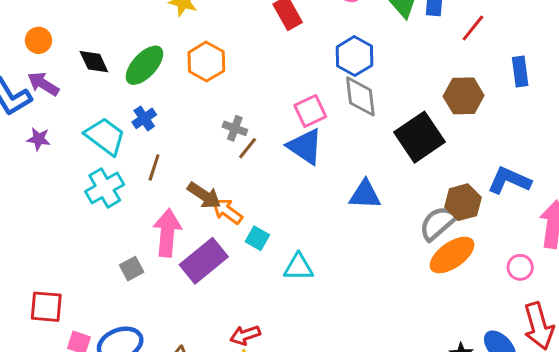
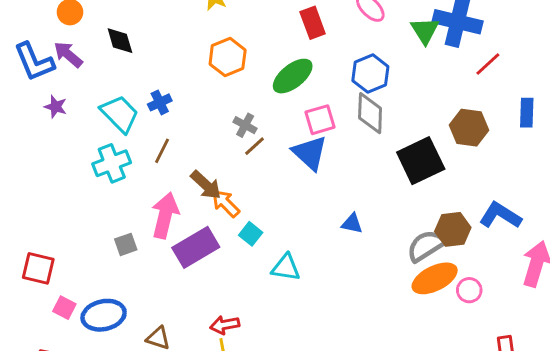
green ellipse: (144, 65) -> (293, 76), moved
blue triangle: (365, 195) -> (352, 224), moved, size x0.7
pink circle: (520, 267) -> (469, 290), moved

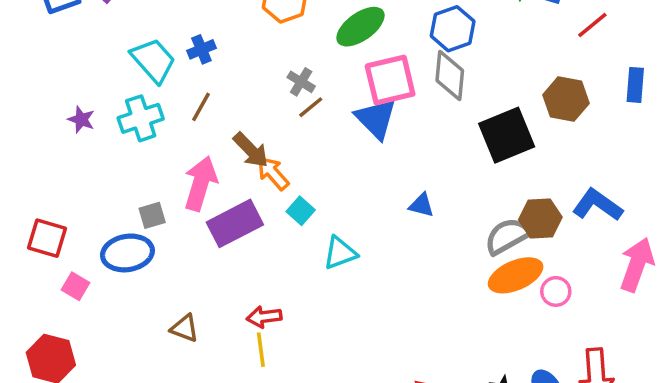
purple star: (56, 107) -> (81, 119), moved
pink square: (320, 120) -> (390, 80), size x1.4
cyan triangle: (286, 268) -> (340, 253), turned -32
blue ellipse: (104, 315) -> (127, 253), moved

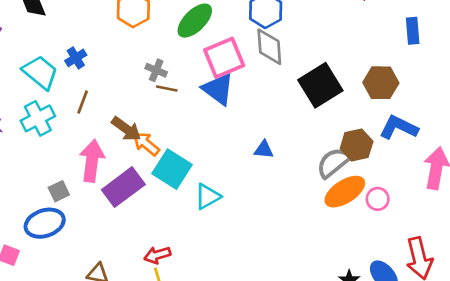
brown hexagon: (566, 99) -> (381, 83), moved
brown line: (311, 107) -> (167, 88), turned 60
cyan square: (301, 211) -> (172, 169), size x1.8

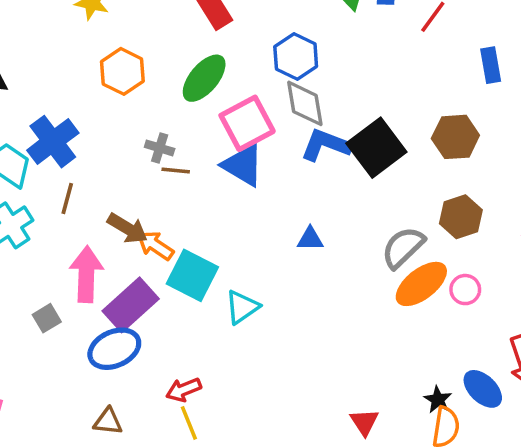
blue cross: (76, 58) -> (53, 142), size x1.8
blue L-shape: (399, 127) -> (326, 145), moved
brown hexagon: (357, 145) -> (461, 217), moved
blue ellipse: (45, 223) -> (114, 349), moved

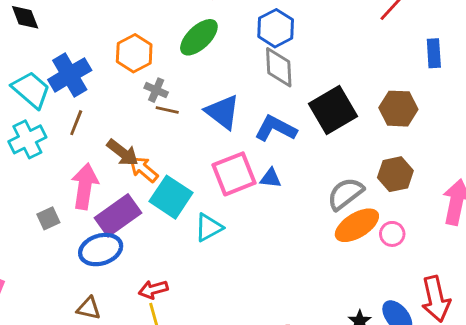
orange hexagon: (122, 71) -> (134, 53), moved
pink square: (247, 123) -> (234, 174), moved
blue L-shape: (326, 145) -> (276, 128), moved

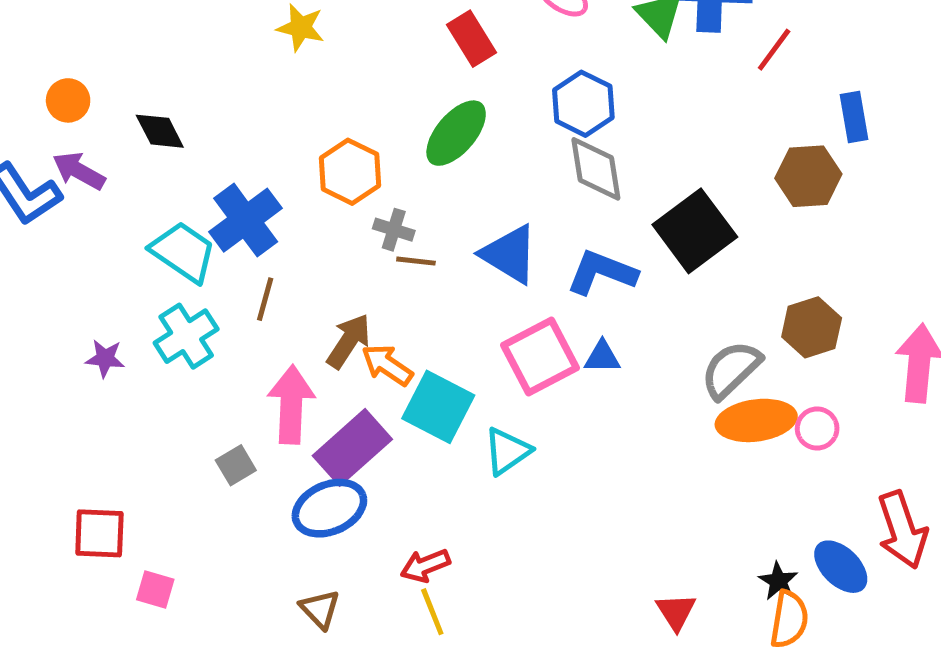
brown hexagon: (398, 109) -> (808, 176), moved
brown arrow: (123, 153) -> (349, 341), turned -88
orange ellipse: (357, 225) -> (756, 420), turned 30
brown triangle: (89, 308) -> (320, 609), turned 40

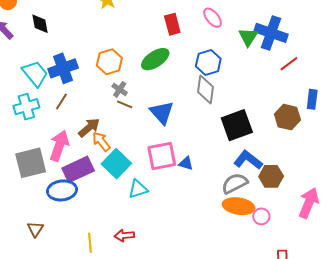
blue L-shape: (602, 272) -> (248, 160), moved
gray square: (236, 465) -> (31, 163), size x2.0
red arrow: (425, 566) -> (124, 236), moved
brown triangle: (320, 609) -> (35, 229), moved

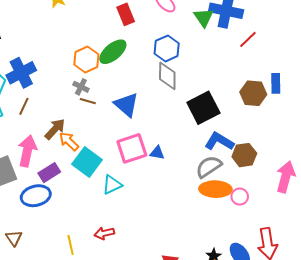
orange hexagon: (109, 62) -> (86, 59), moved
blue rectangle: (312, 99) -> (276, 83), moved
purple rectangle: (78, 169) -> (49, 173), size x0.7

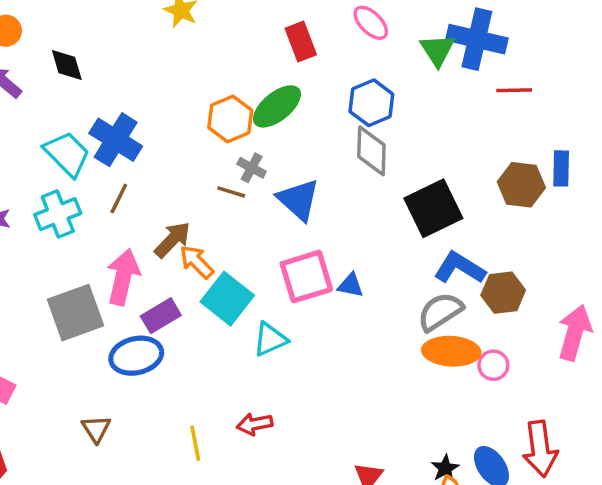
red line: (248, 39) -> (514, 90), turned 42
blue cross: (21, 73) -> (116, 140), turned -32
gray cross: (81, 87) -> (252, 168), moved

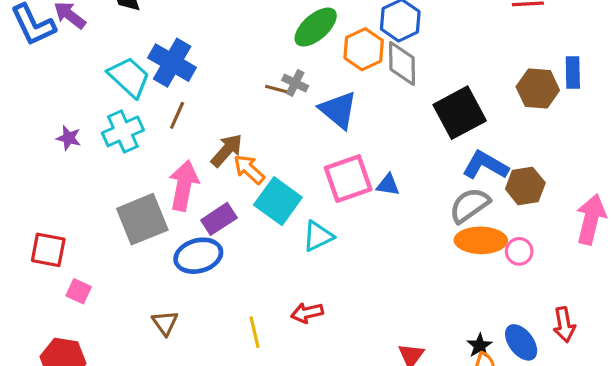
orange hexagon: (230, 119) -> (364, 49), moved
brown line: (231, 192) -> (278, 89), moved
red arrow: (540, 449) -> (564, 325), size x0.7

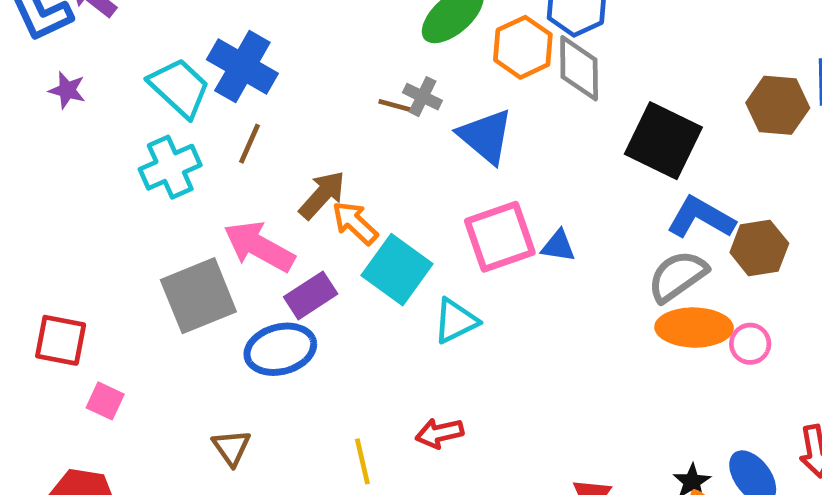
black square: (460, 113) -> (663, 141), turned -36
purple star: (69, 138) -> (67, 90), moved
pink arrow: (184, 186) -> (259, 246), turned -72

